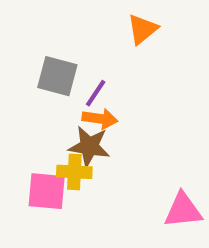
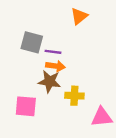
purple line: (96, 93) -> (53, 52), turned 63
yellow cross: (74, 172) -> (74, 96), moved

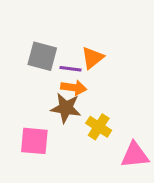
orange triangle: (79, 16) -> (92, 58), moved
yellow cross: (74, 96) -> (99, 127), turned 30

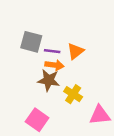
orange triangle: (92, 58) -> (75, 51), moved
pink square: (34, 141) -> (37, 120), moved, turned 30

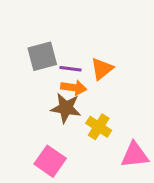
gray square: (31, 42) -> (42, 56), turned -30

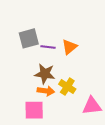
orange arrow: (74, 88) -> (46, 91), moved
pink square: (50, 161) -> (34, 110), turned -36

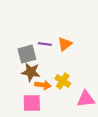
gray square: (29, 38) -> (27, 54), moved
brown star: (45, 74) -> (31, 72), moved

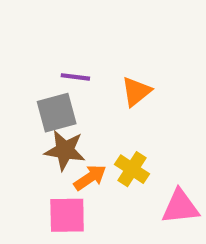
purple line: (45, 44) -> (75, 77), moved
orange arrow: (43, 85) -> (90, 178), turned -42

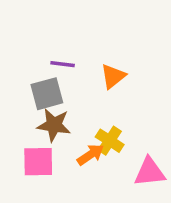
orange arrow: (90, 178) -> (90, 155), moved
pink square: (67, 215) -> (38, 162), moved

